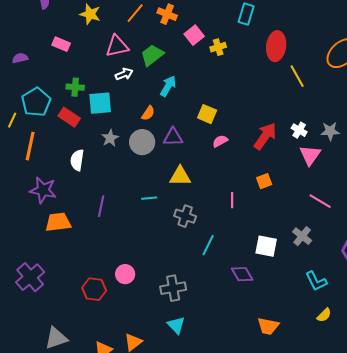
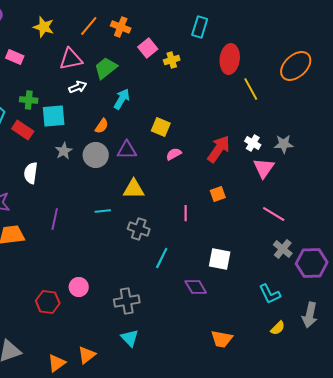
gray cross: (302, 236) -> (283, 249), moved

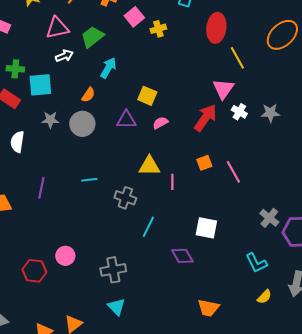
purple triangle: (127, 150) -> (126, 120), moved
gray star: (64, 151) -> (50, 120), turned 30
pink triangle: (264, 168) -> (223, 89), moved
yellow triangle: (134, 189) -> (149, 166), moved
pink line: (274, 214) -> (233, 172), moved, turned 30

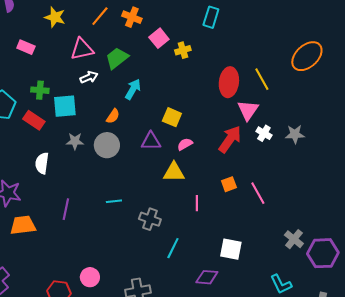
red ellipse: (216, 28) -> (229, 82), moved
yellow triangle: (149, 166) -> (174, 172), moved
purple diamond: (182, 256) -> (207, 277), turned -55

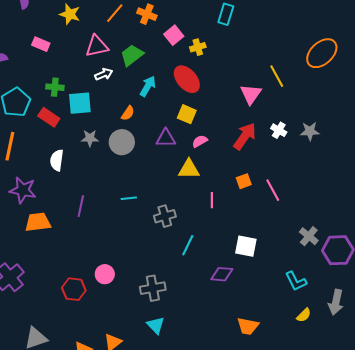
red ellipse: (229, 82) -> (187, 79), moved, turned -48
pink triangle: (248, 110) -> (251, 94), moved
gray cross: (150, 219) -> (165, 216), turned -35

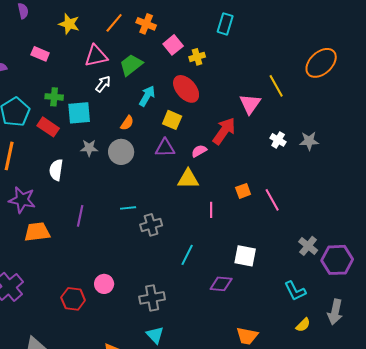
white arrow: (104, 74) -> (103, 84), turned -30
yellow square: (187, 114) -> (172, 120), moved
red arrow: (245, 136) -> (224, 131), moved
gray cross: (165, 216) -> (151, 225), moved

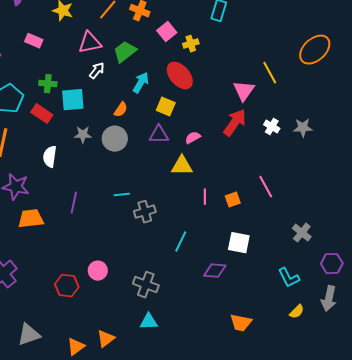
red arrow: (224, 131) -> (235, 123), moved
orange square: (243, 191) -> (233, 200), moved
purple hexagon: (337, 260) -> (332, 264), moved, size x0.7
gray cross: (152, 298) -> (146, 285), turned 30
cyan triangle: (155, 335) -> (149, 322), turned -48

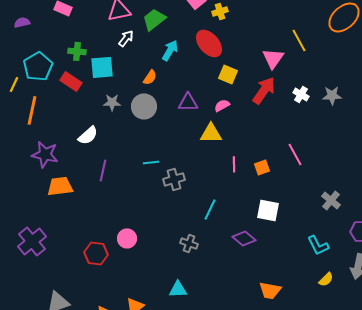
yellow square: (166, 107) -> (228, 74), moved
white semicircle: (50, 157) -> (88, 135), moved, turned -140
purple diamond: (215, 271) -> (244, 238), turned 35
gray cross: (146, 285) -> (189, 243), moved, size x0.7

